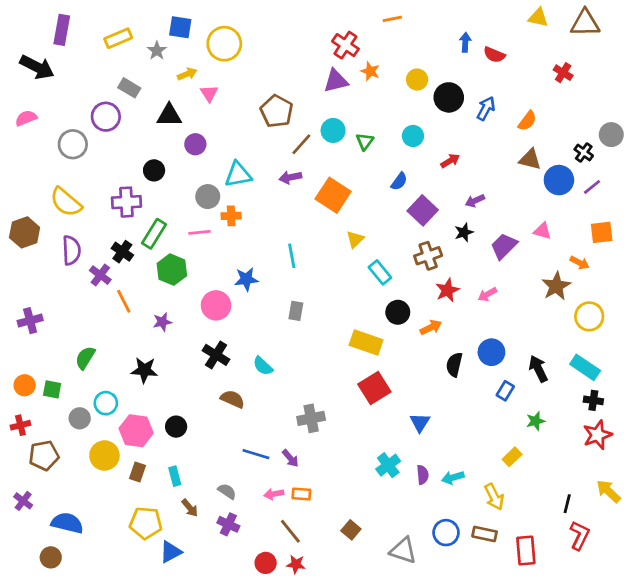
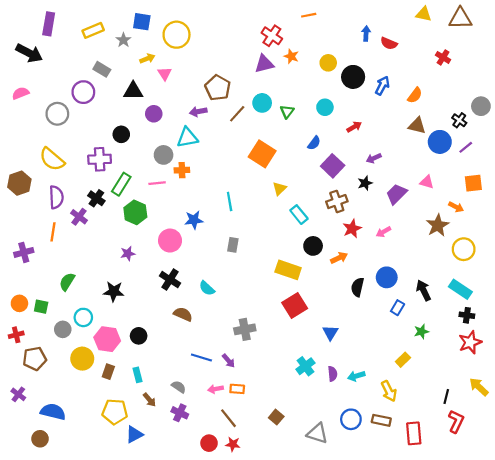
purple arrow: (290, 177) -> (198, 112), moved
orange line: (124, 301) -> (53, 232), moved, turned 36

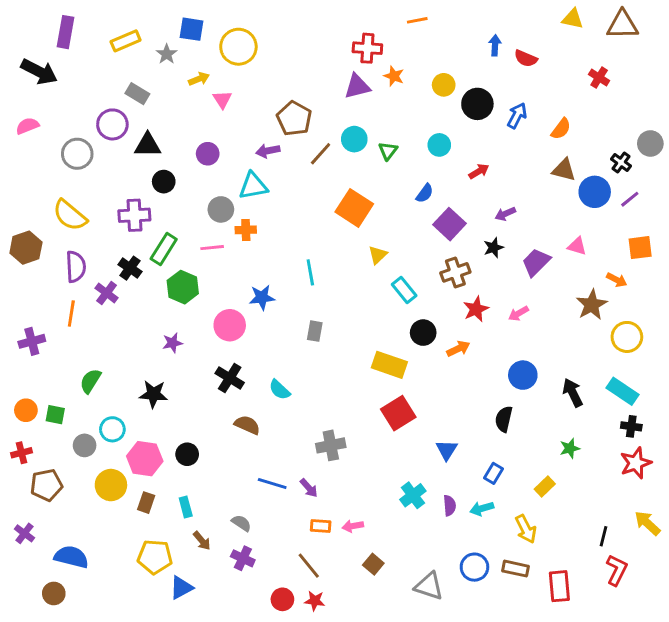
red cross: (272, 36) -> (367, 48), turned -30
black triangle: (133, 91) -> (148, 145), moved
black semicircle: (357, 287) -> (504, 419), moved
blue rectangle: (398, 308) -> (494, 473), moved
pink arrow: (216, 389) -> (353, 526), moved

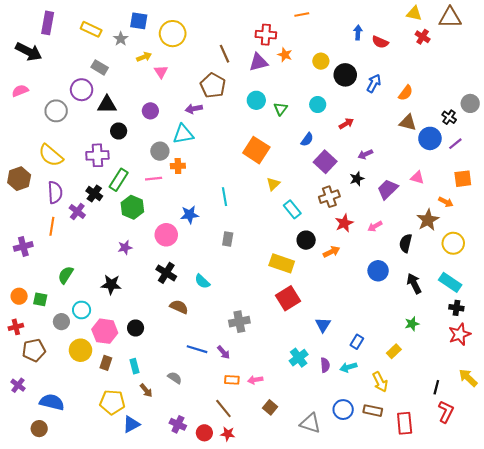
yellow rectangle: (126, 41) -> (91, 29), turned 48
red cross: (599, 78) -> (423, 37), moved
brown line: (321, 154) -> (225, 54), moved, turned -66
black semicircle: (504, 419) -> (406, 243), moved
purple cross: (243, 558) -> (178, 424), moved

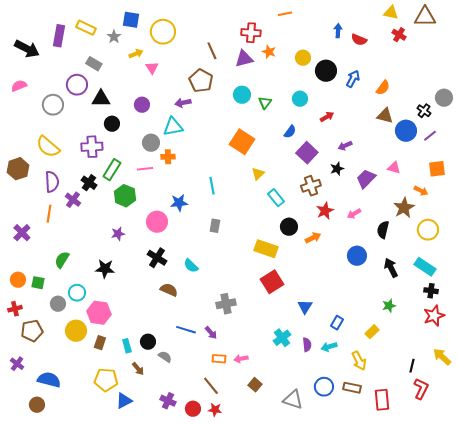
purple rectangle: (48, 23) -> (59, 36), moved
purple cross: (23, 246) -> (22, 233), turned -30
black circle: (136, 328) -> (148, 342), moved

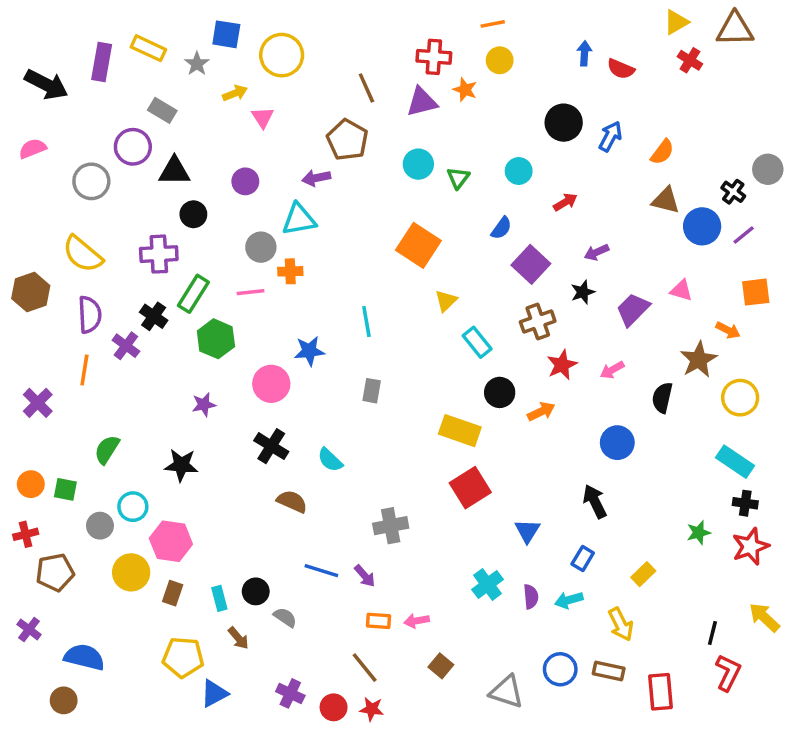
yellow triangle: (391, 13) -> (676, 22), turned -42
yellow circle: (303, 58) -> (500, 60), moved
black arrow: (391, 268) -> (595, 501), moved
green star: (389, 306) -> (699, 533), moved

